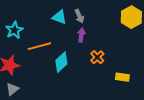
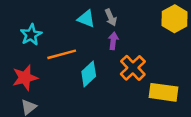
orange cross: (97, 57) -> (133, 68), size x1.5
yellow rectangle: (122, 77) -> (164, 92), size x1.6

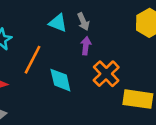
orange line: (62, 54) -> (32, 60), turned -48
cyan diamond: (89, 74) -> (60, 80), turned -60

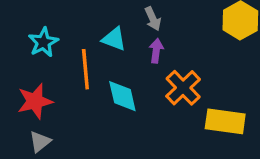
cyan triangle: (58, 23) -> (114, 39), moved
orange line: (32, 60) -> (85, 69), turned -32

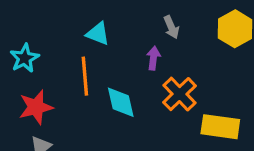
gray arrow: (153, 19) -> (171, 27), moved
cyan triangle: (114, 39) -> (98, 34), moved
cyan star: (43, 42) -> (24, 58), moved

